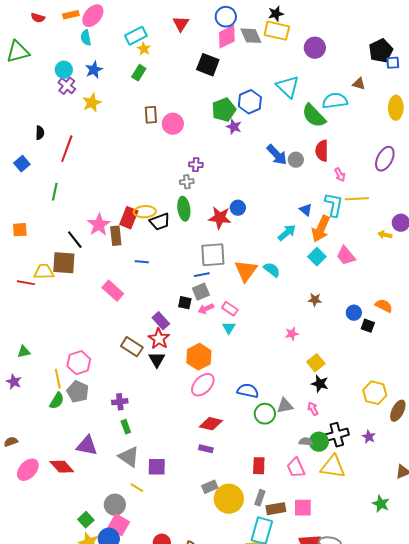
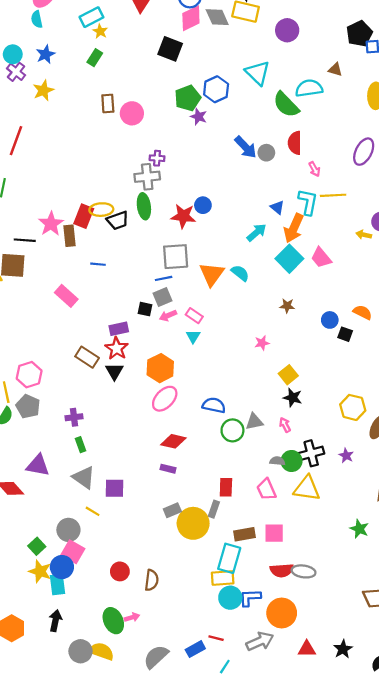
gray cross: (187, 182) -> (147, 177), size x1.6
black line: (75, 240) -> (25, 240), turned -48
cyan square: (317, 257) -> (289, 259), size x1.4
purple rectangle: (161, 321) -> (119, 329), turned -60
gray rectangle: (260, 498) -> (214, 509), moved

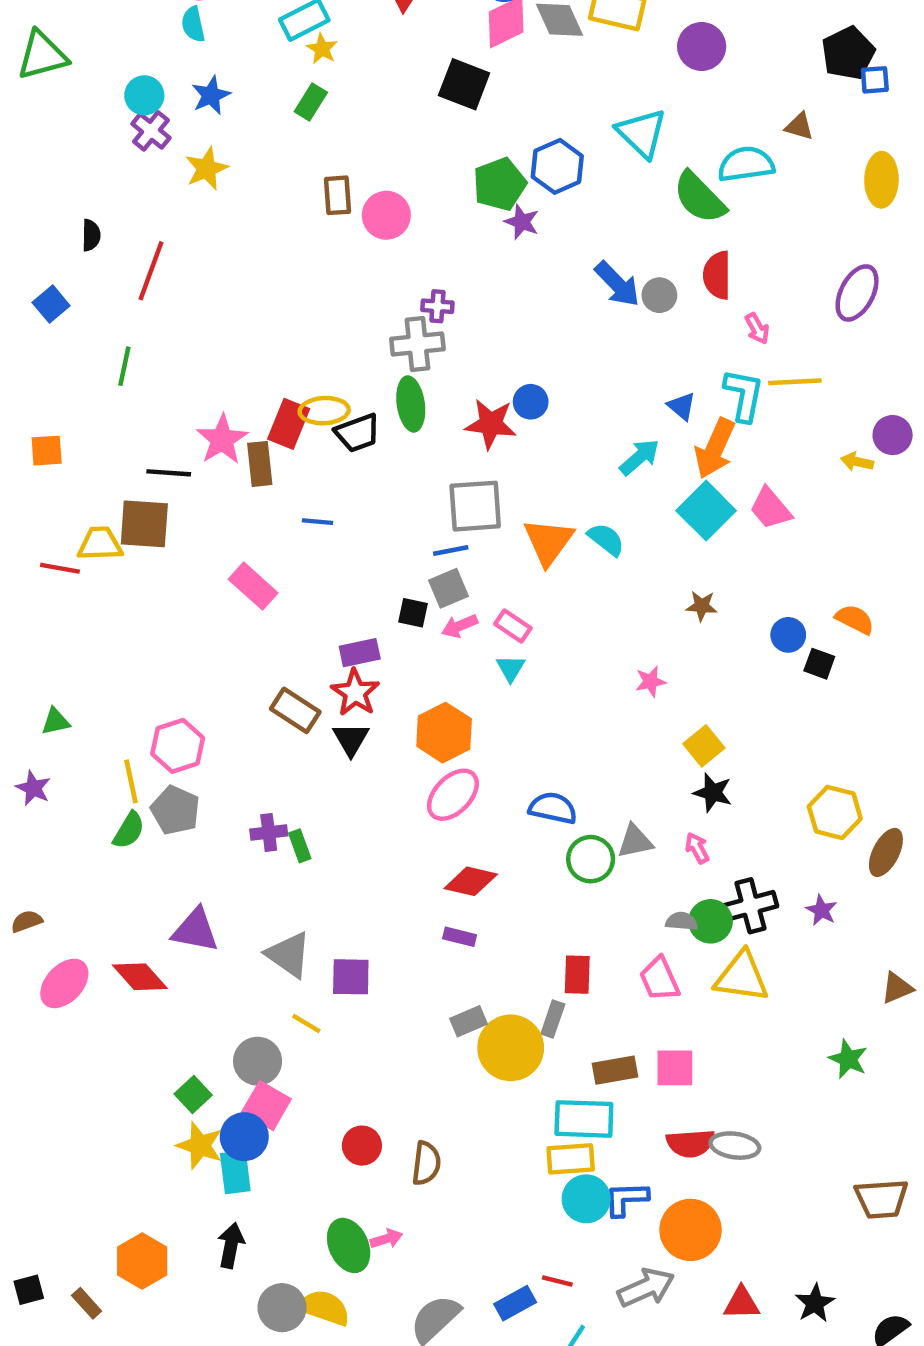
green rectangle: (81, 445) -> (300, 846), moved
cyan rectangle: (229, 558) -> (584, 1119), turned 76

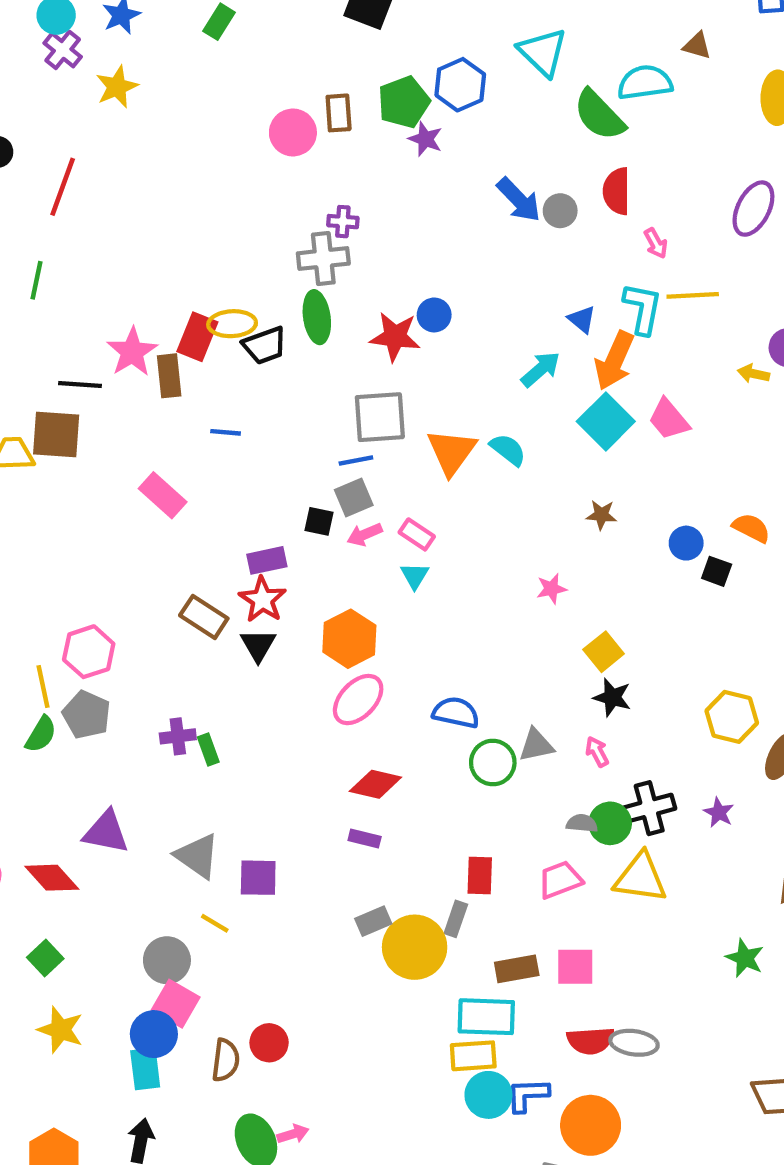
brown rectangle: (337, 195) -> (339, 113), moved
pink trapezoid: (659, 979) -> (560, 880), turned 93
green square: (193, 1094) -> (45, 958), moved
yellow star: (200, 1146) -> (60, 1030), moved
brown semicircle: (426, 1163) -> (226, 1060), moved

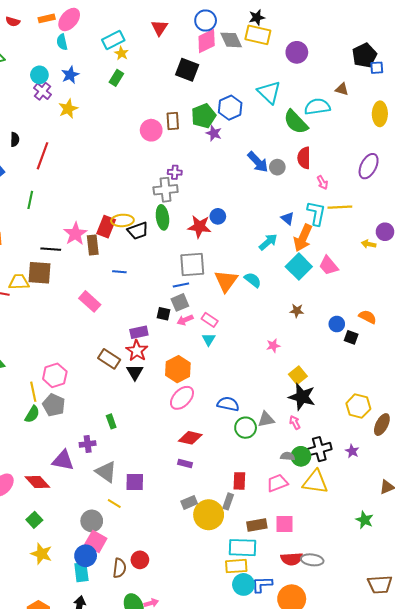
black star: (612, 697) -> (302, 397), size x1.5
purple cross: (178, 736) -> (88, 444), moved

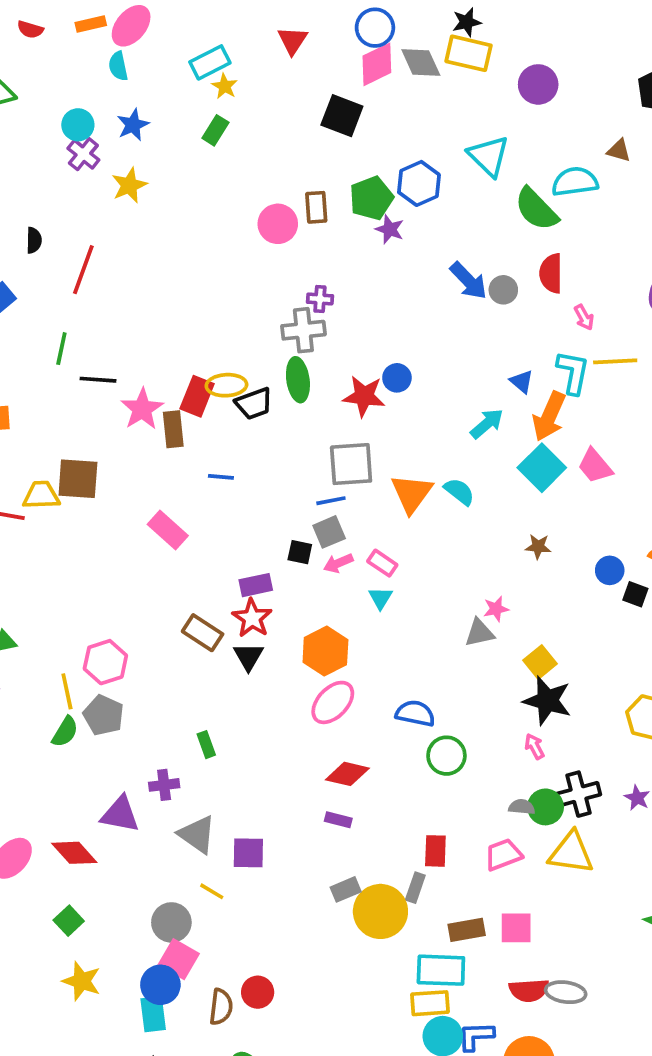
black line: (51, 249) -> (98, 380), moved
gray triangle: (266, 419) -> (479, 633), moved

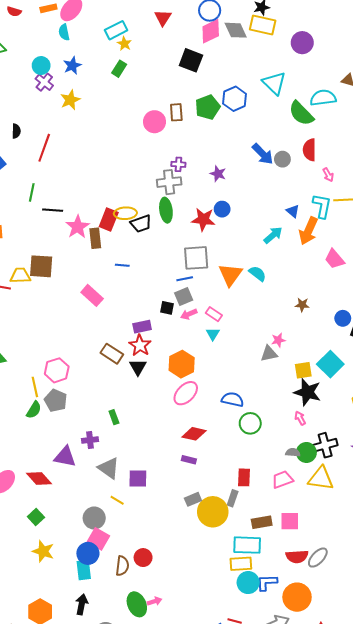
purple star: (390, 229) -> (218, 174), moved
cyan square: (542, 468) -> (330, 364), moved
yellow square: (540, 662) -> (303, 370), turned 30
gray ellipse: (566, 992) -> (318, 558), turned -55

